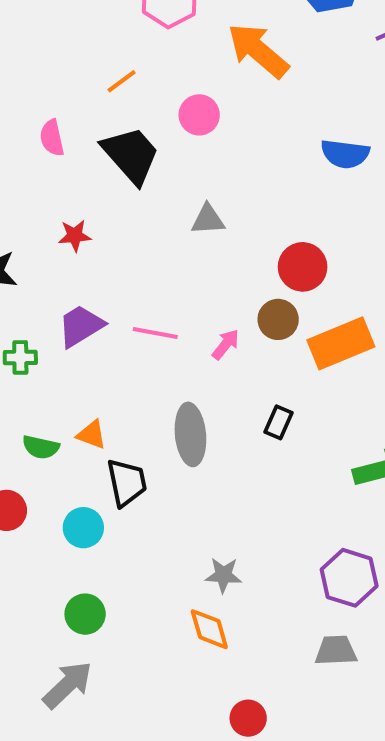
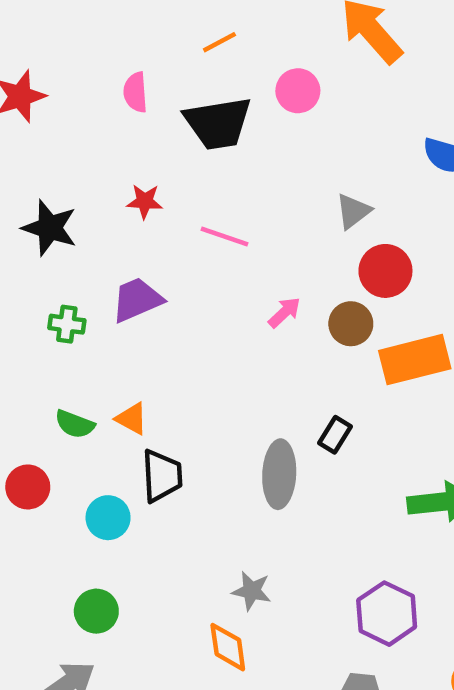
black trapezoid: (131, 155) -> (218, 123), turned 114
gray triangle: (208, 220) -> (353, 211), moved, turned -42
pink line: (155, 333) -> (224, 237), moved
pink arrow: (226, 344) -> (284, 312), moved
gray ellipse: (190, 434) -> (279, 474), moved

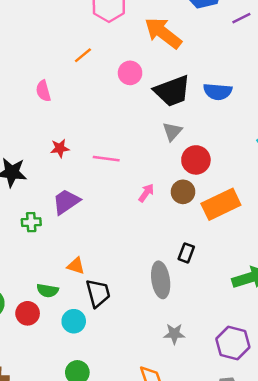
black trapezoid: (218, 123) -> (172, 91), moved
green semicircle: (75, 424) -> (47, 291), moved
gray star: (252, 591) -> (174, 334), moved

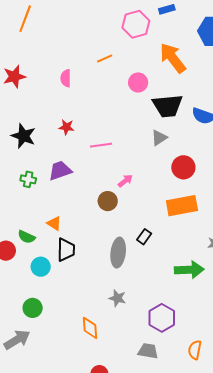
pink line: (106, 159) -> (101, 145), turned -30
red circle: (196, 160) -> (183, 167), moved
brown circle: (183, 192) -> (108, 201), moved

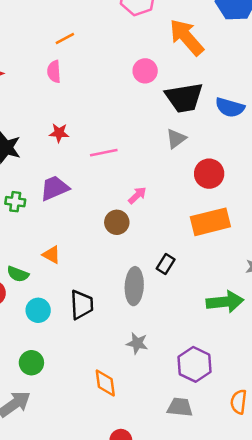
orange line: (105, 59) -> (65, 39), moved
black trapezoid: (66, 250) -> (82, 305), moved

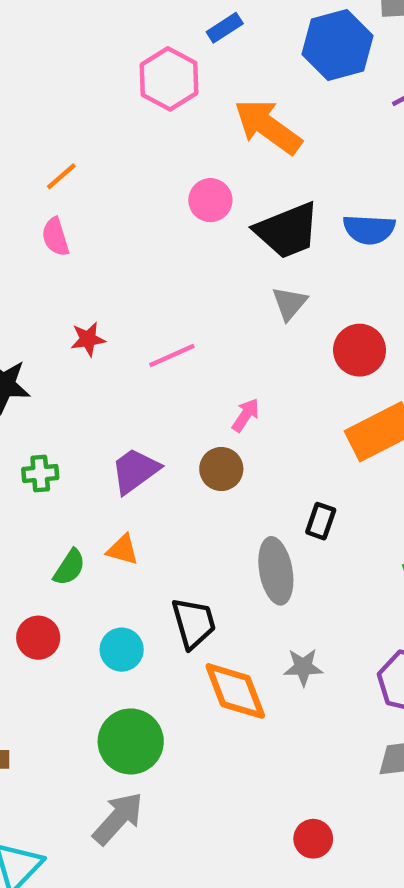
purple trapezoid: (55, 188) -> (135, 471), moved
green semicircle: (18, 274) -> (69, 567), moved, turned -65
green circle: (31, 363) -> (131, 741), size x1.5
orange diamond: (105, 383) -> (235, 691), moved, size x1.4

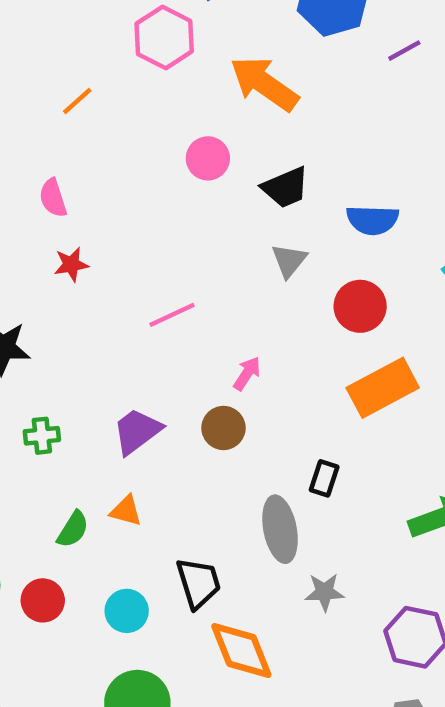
orange line: (61, 176) -> (77, 101), moved
blue semicircle: (369, 229) -> (372, 220), moved
black trapezoid: (287, 231) -> (285, 188), size x0.7
red star: (88, 339) -> (71, 264), moved
gray star: (303, 667) -> (325, 592), moved

